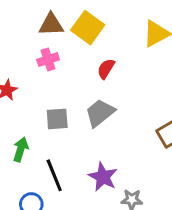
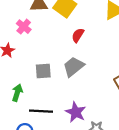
pink cross: (48, 60) -> (24, 27), moved, turned -32
black line: (54, 175) -> (41, 111), turned -65

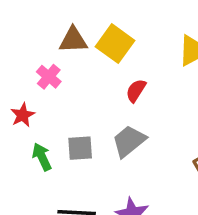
green arrow: (17, 93) -> (42, 157), moved, turned -42

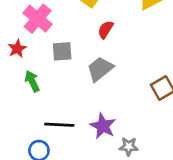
pink cross: (49, 77) -> (38, 19), size x1.5
gray square: (80, 148) -> (62, 51), moved

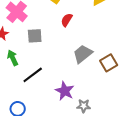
gray trapezoid: (100, 69) -> (83, 54), moved
black line: (59, 125) -> (33, 75), moved, turned -40

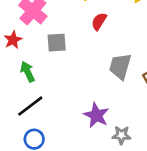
gray trapezoid: (83, 54) -> (120, 66), turned -35
black line: (33, 75) -> (30, 106), moved

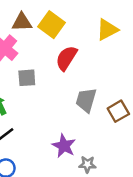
red semicircle: (99, 21) -> (66, 58), size x1.5

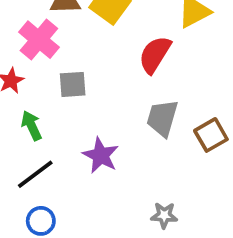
red semicircle: (66, 58) -> (155, 55), moved
purple star: (64, 146) -> (101, 155), moved

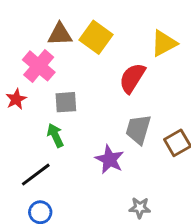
green arrow: (31, 126) -> (55, 135), moved
purple star: (101, 155) -> (110, 159), moved

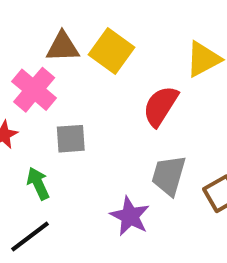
green arrow: (55, 135) -> (38, 184), moved

